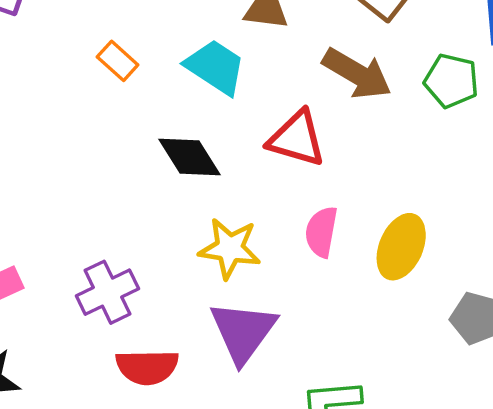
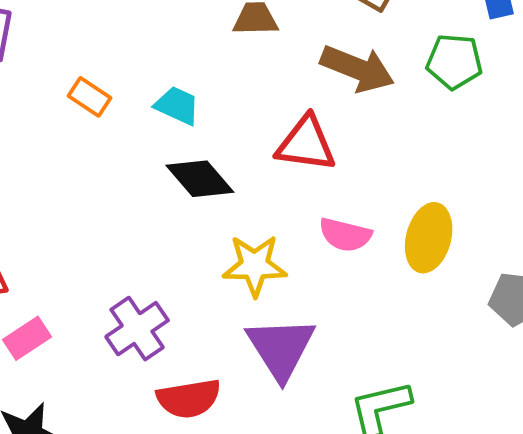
orange rectangle: (118, 61) -> (89, 97), moved
cyan trapezoid: (215, 67) -> (177, 106), moved, size x0.7
pink semicircle: (321, 232) -> (345, 235), turned -78

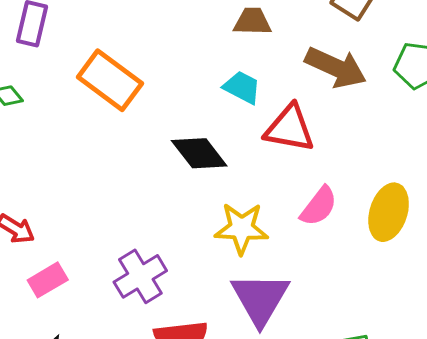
orange rectangle: (89, 97) -> (110, 80), size x1.8
cyan trapezoid: (177, 106) -> (242, 87), moved
pink semicircle: (345, 235) -> (319, 206), turned -69

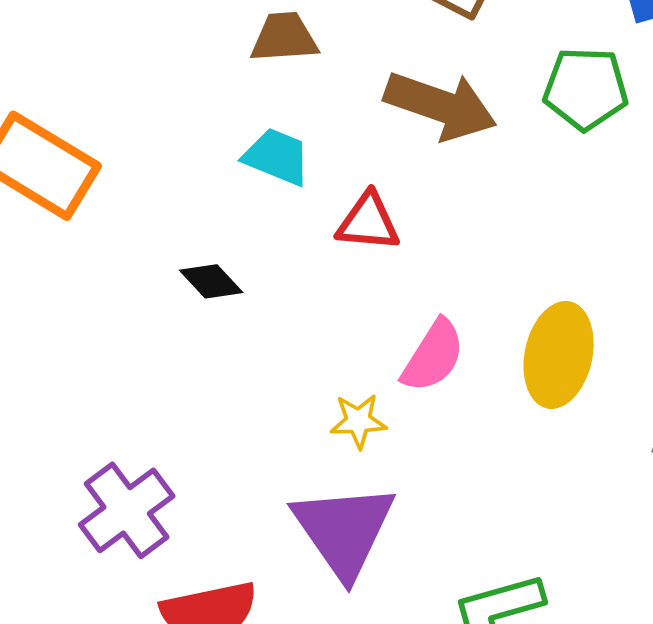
red triangle: (289, 128) -> (368, 222), size x0.7
black diamond: (199, 153) -> (211, 281), size x0.6
yellow star: (241, 228) -> (358, 421), moved, size x0.6

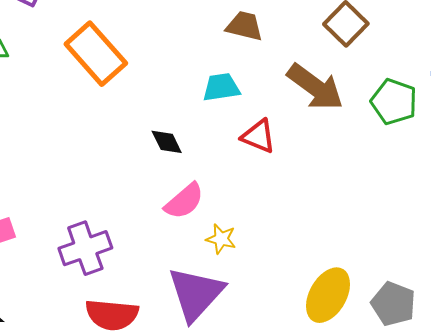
cyan trapezoid: (277, 157) -> (221, 87), turned -48
yellow ellipse: (559, 355) -> (328, 295), moved
pink semicircle: (433, 356) -> (184, 201), moved

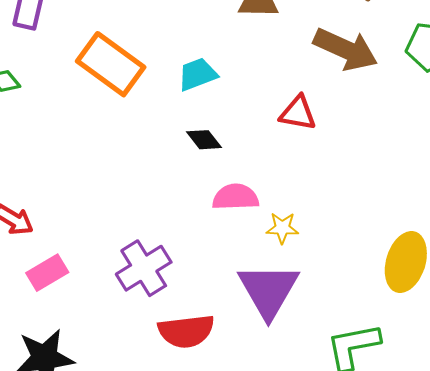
cyan trapezoid: (221, 87) -> (197, 74), moved
pink semicircle: (184, 201) -> (236, 197), turned -129

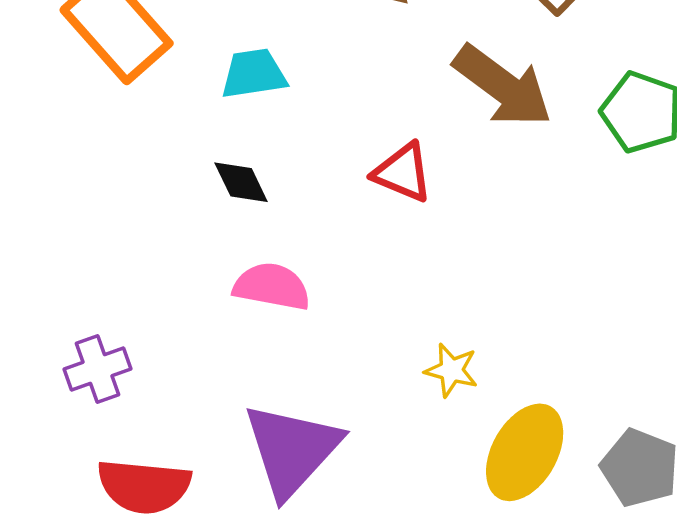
yellow star: (282, 228) -> (451, 370), moved
purple cross: (144, 268) -> (97, 369), size x0.7

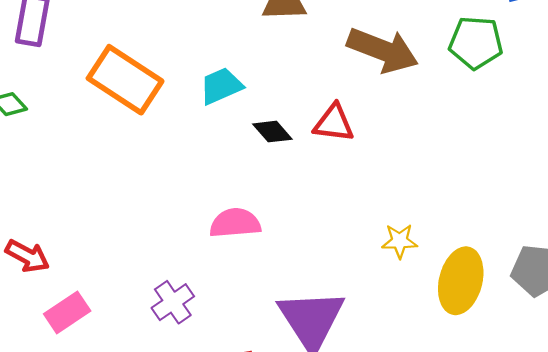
black diamond: (241, 182) -> (272, 132), moved
pink semicircle: (272, 286) -> (235, 223), moved

